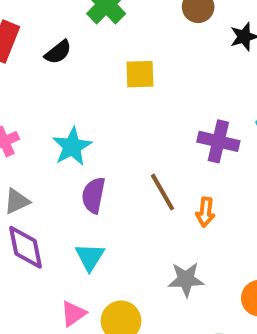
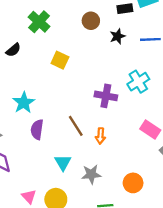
yellow square: (140, 74) -> (60, 60), turned 30
cyan triangle: (90, 257) -> (63, 162), moved
pink triangle: (73, 314) -> (29, 197), turned -35

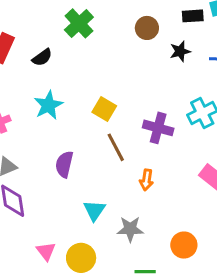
yellow square: (60, 60) -> (104, 109), moved
cyan star: (24, 103) -> (48, 105), moved
brown line: (76, 126) -> (116, 147), moved

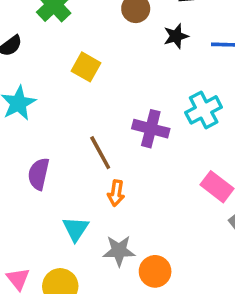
yellow square: (104, 109) -> (86, 67), moved
orange arrow: (147, 180) -> (116, 193), moved
orange circle: (184, 245) -> (155, 271), moved

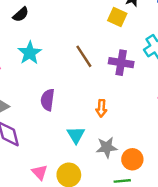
yellow square: (86, 67) -> (117, 17), moved
brown line: (100, 153) -> (84, 56), moved

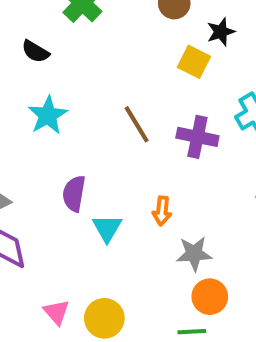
black semicircle: (21, 14) -> (35, 51), turned 70
cyan triangle: (76, 135) -> (107, 228), moved
gray star: (107, 147) -> (194, 254), moved

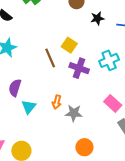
yellow square: (194, 62) -> (69, 45), moved
gray star: (194, 254) -> (74, 113), moved
orange circle: (210, 297) -> (84, 147), moved

